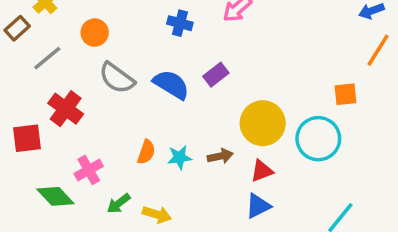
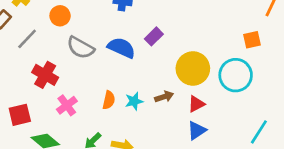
red square: (27, 138) -> (20, 115), moved
pink cross: (89, 170) -> (67, 105), moved

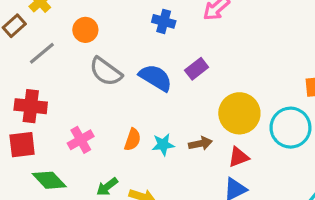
red cross: (45, 75) -> (31, 106), moved, turned -30

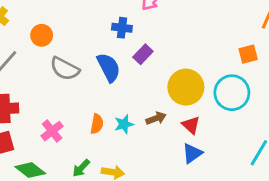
blue cross: (164, 21) -> (122, 28), moved
blue semicircle: (156, 78) -> (109, 67), turned 40
red triangle: (239, 157) -> (191, 125), turned -48

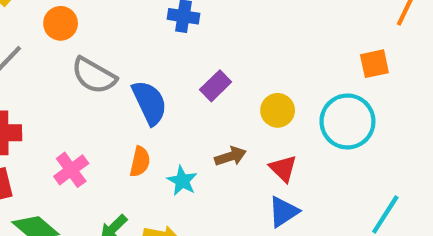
purple rectangle: (143, 54) -> (216, 86), moved
blue semicircle: (109, 67) -> (149, 103), moved
yellow circle: (186, 87) -> (278, 110), size x0.6
cyan star: (124, 124) -> (182, 181), moved, turned -30

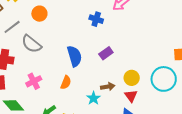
gray semicircle: (94, 76) -> (31, 44), moved
yellow circle: (278, 110) -> (132, 78), moved
cyan star: (182, 181) -> (93, 98), moved

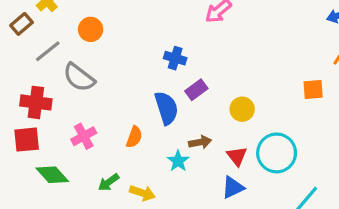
blue cross: (96, 19) -> (175, 58), moved
blue semicircle: (74, 56) -> (166, 108), moved
yellow circle: (132, 78) -> (242, 109), moved
cyan circle: (164, 79) -> (277, 153), moved

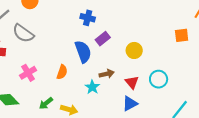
cyan circle: (277, 153) -> (159, 79), size x0.7

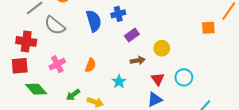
blue cross: (88, 18) -> (118, 14), turned -32
orange square: (182, 35) -> (208, 28), moved
blue semicircle: (83, 52) -> (94, 21), moved
brown arrow: (107, 74) -> (138, 60), moved

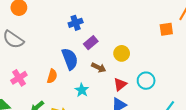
blue semicircle: (94, 21) -> (70, 59), moved
brown arrow: (138, 60) -> (99, 68), turned 40
red triangle: (158, 79) -> (120, 84), turned 32

